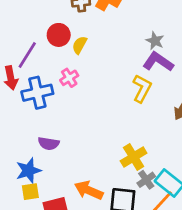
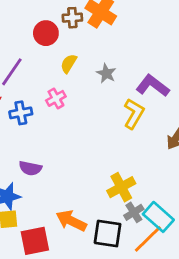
red circle: (59, 35) -> (46, 33), moved
gray star: (155, 41) -> (106, 73), moved
blue cross: (37, 93) -> (21, 113), size x0.7

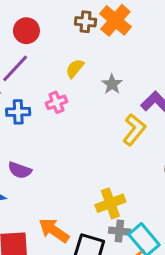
red circle: (46, 33) -> (26, 31), moved
gray cross: (134, 212) -> (119, 231), turned 30

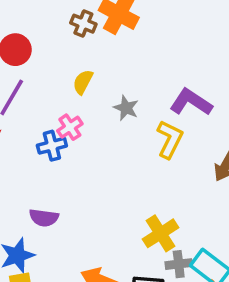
brown cross: (86, 22) -> (83, 24), turned 30
gray star: (112, 84) -> (126, 108), moved
blue cross: (18, 112) -> (52, 146), moved

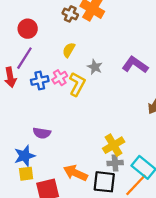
yellow L-shape: (170, 139) -> (77, 84), moved
blue cross: (52, 146) -> (40, 80), moved
gray cross: (179, 264) -> (115, 163), moved

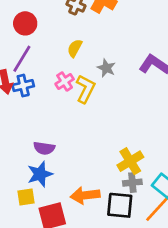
blue cross: (40, 80) -> (23, 86), moved
blue star: (25, 156) -> (40, 174), moved
orange arrow: (75, 173) -> (85, 195), turned -30

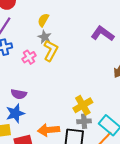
gray star: (106, 68) -> (45, 37), moved
pink cross: (65, 81) -> (29, 57), moved

